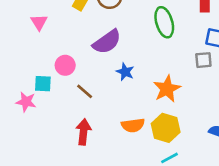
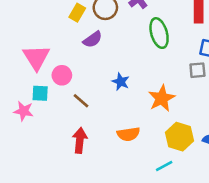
pink triangle: (39, 22) -> (36, 57), moved, size x1.6
purple semicircle: (107, 42) -> (93, 39), moved, size x0.7
yellow hexagon: (166, 128) -> (179, 137), moved

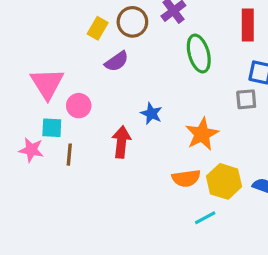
brown line: (81, 101) -> (69, 155), moved, turned 54
orange semicircle: (128, 134) -> (186, 178), moved
red arrow: (80, 140) -> (121, 142), moved

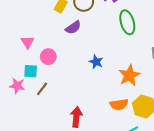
pink triangle: (47, 83) -> (27, 42), size x0.6
red arrow: (121, 142) -> (76, 117), moved
brown line: (69, 155) -> (42, 89), turned 32

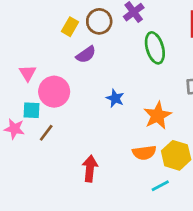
pink circle: (48, 57) -> (54, 92), size x1.5

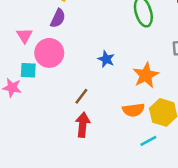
purple semicircle: (86, 55) -> (58, 18), moved, turned -30
brown line: (46, 133) -> (81, 96), moved

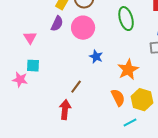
pink circle: (49, 53) -> (83, 28), moved
orange semicircle: (133, 110) -> (118, 98), turned -108
red arrow: (83, 125) -> (65, 110), moved

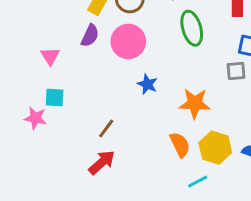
orange star: (128, 70) -> (195, 103), turned 30
brown line: (76, 87) -> (106, 128), moved
red arrow: (65, 110) -> (102, 162), turned 42

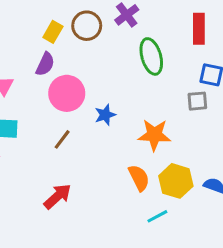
pink circle: (128, 41) -> (67, 93), moved
blue star: (147, 84) -> (105, 115), turned 30
brown line: (106, 128) -> (62, 139), moved

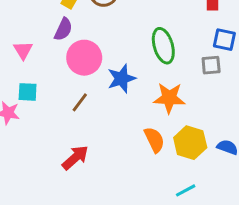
green ellipse: (151, 56) -> (163, 46), moved
blue star: (105, 115) -> (122, 79), size x1.4
cyan line: (157, 216) -> (186, 190), moved

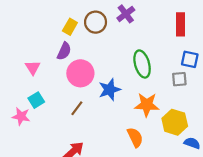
cyan square: (28, 92) -> (36, 100), turned -35
yellow hexagon: (190, 143) -> (175, 122), moved

